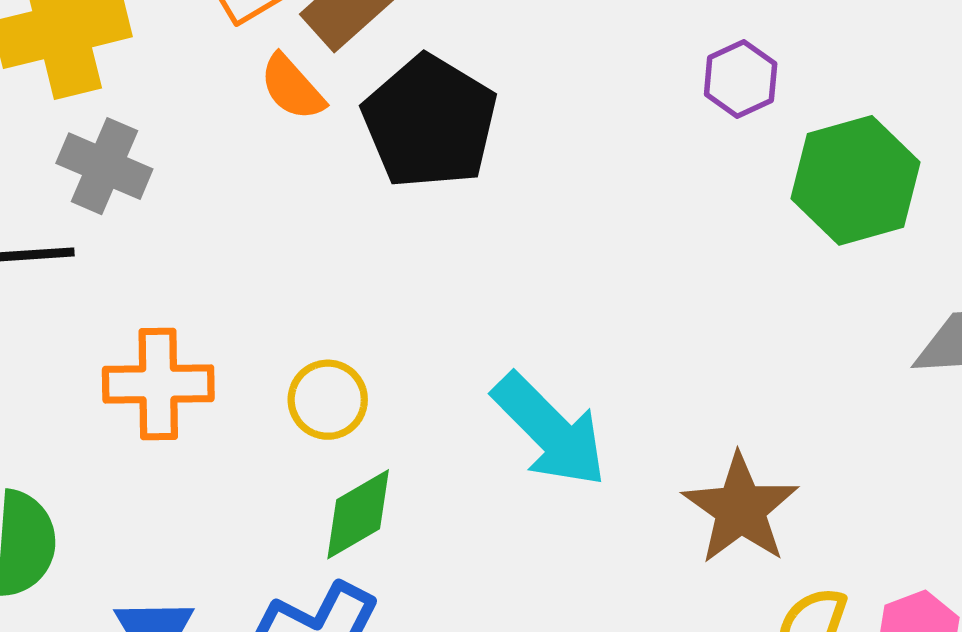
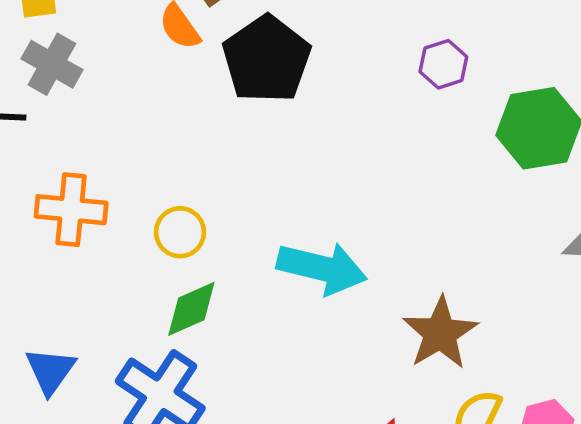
purple hexagon: (741, 79) -> (443, 64), moved
cyan arrow: (550, 430) -> (322, 268), turned -38

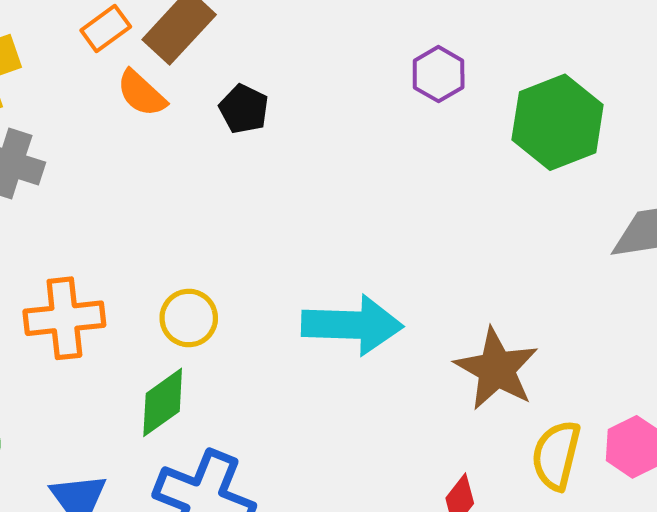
black pentagon: (267, 59) -> (244, 109), size x0.5
green diamond: (191, 309) -> (163, 402), moved

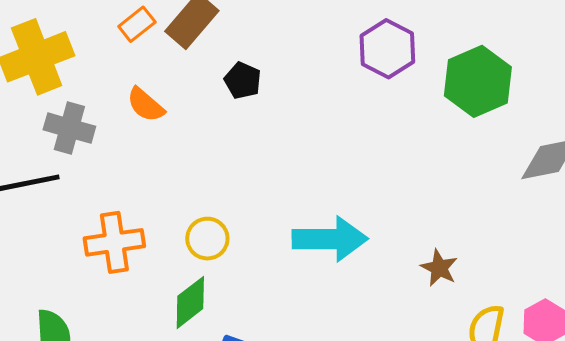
purple hexagon: (439, 74) -> (387, 49), size x1.4
orange semicircle: (141, 93) -> (146, 105), moved
brown star: (496, 369) -> (439, 268), size x0.6

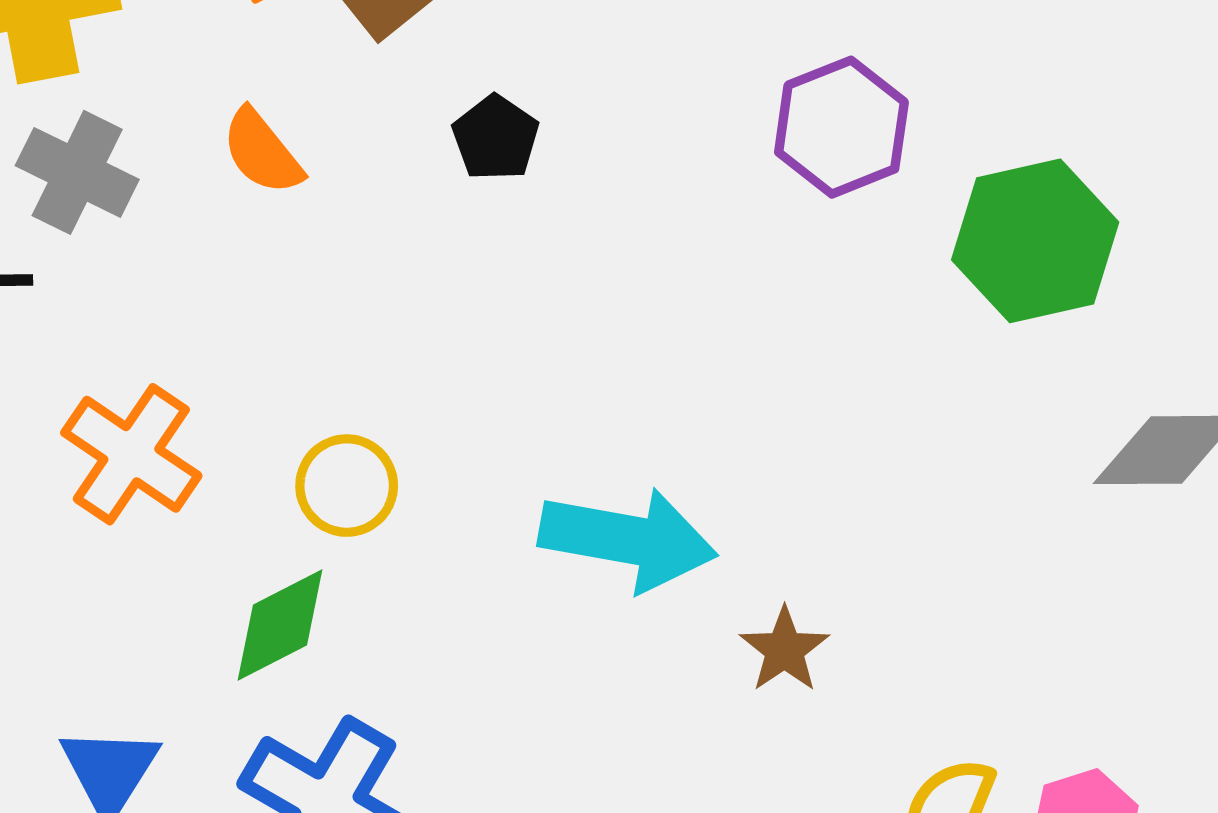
orange cross: (114, 242) -> (131, 454), turned 32
brown star: (439, 268) -> (784, 650), moved

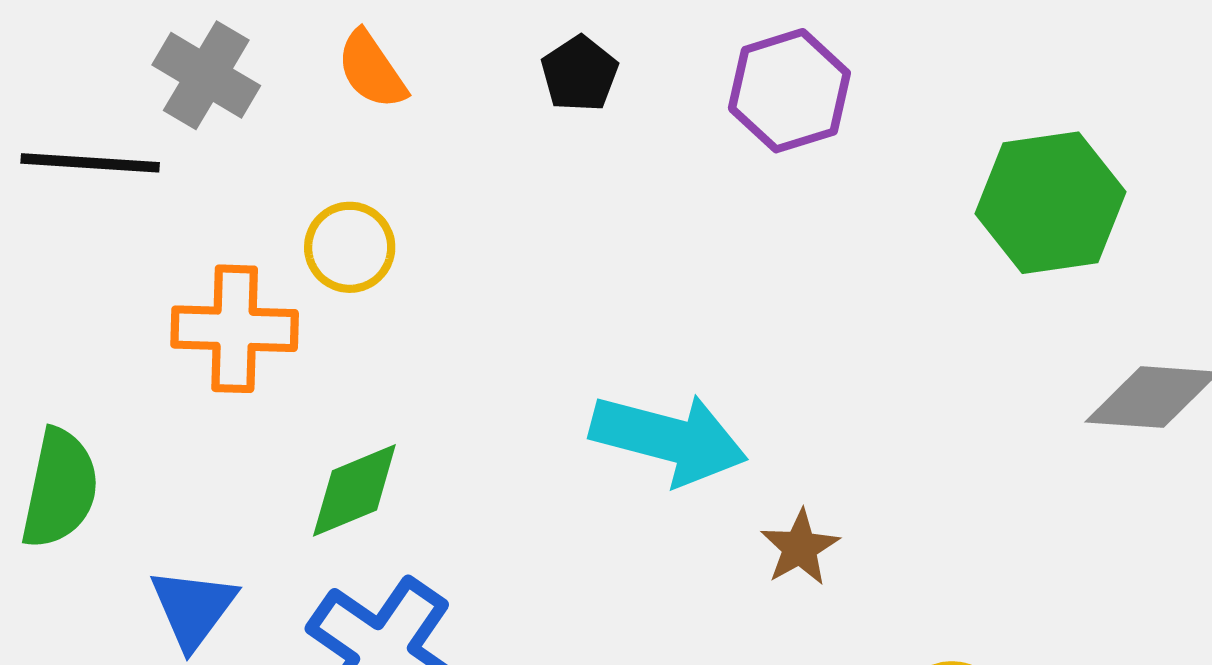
purple hexagon: (841, 127) -> (789, 91), moved
orange cross: (131, 454) -> (235, 329), turned -37
yellow circle: (347, 486) -> (350, 247), moved

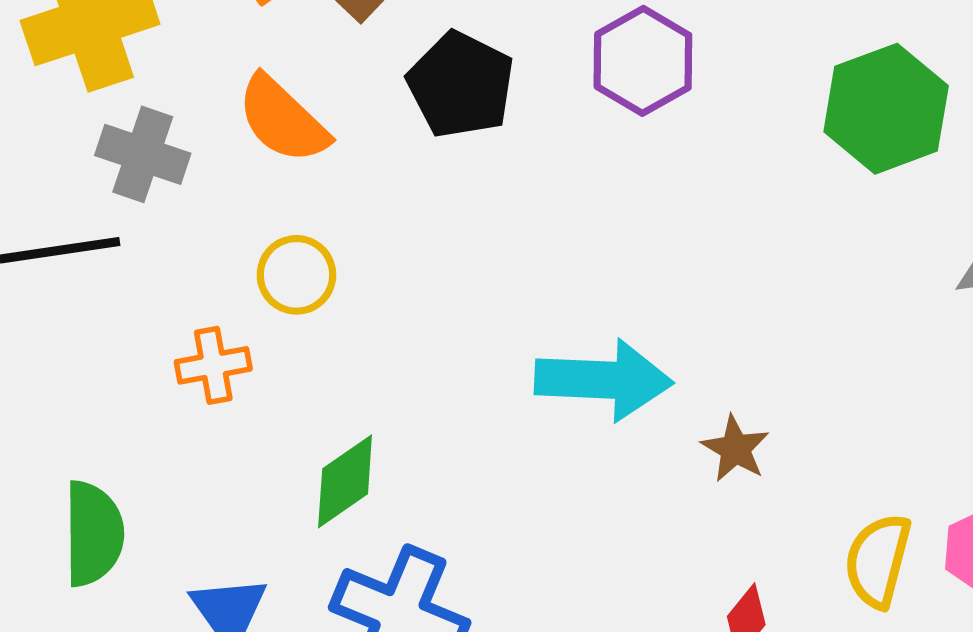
orange semicircle: (372, 70) -> (283, 119), size x1.4
black pentagon: (579, 74) -> (461, 85), size x1.6
orange cross: (235, 329) -> (213, 365), size x0.7

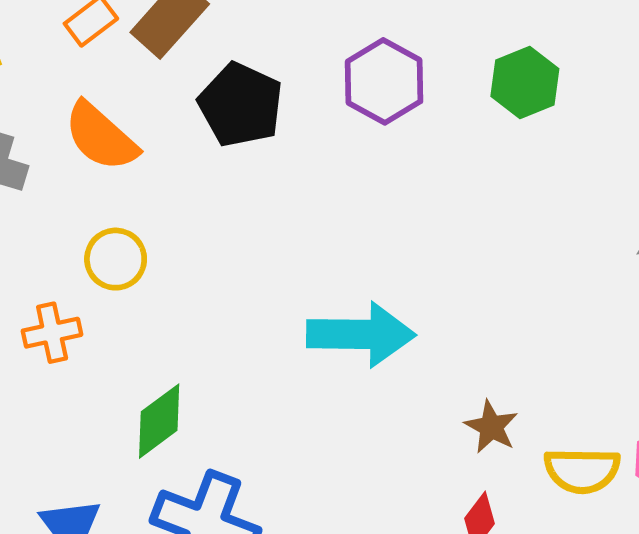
green hexagon: (886, 109) -> (525, 83), moved, size x0.7
brown star: (735, 449) -> (491, 427), moved
yellow semicircle: (878, 561) -> (582, 470), turned -102

